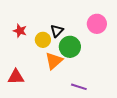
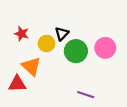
pink circle: (97, 24) -> (105, 48), moved
orange triangle: (54, 61) -> (31, 66), moved, turned -36

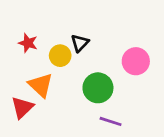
green circle: (76, 51) -> (98, 88), moved
red triangle: (17, 84) -> (22, 107), turned -42

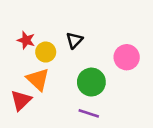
yellow circle: (60, 56) -> (46, 52), moved
purple line: (111, 121) -> (89, 113), moved

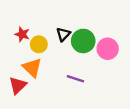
green circle: (91, 82) -> (83, 41), moved
purple line: (89, 113) -> (75, 79), moved

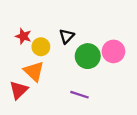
green circle: (83, 41) -> (88, 56), moved
purple line: (75, 79) -> (80, 95), moved

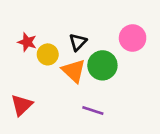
pink circle: (113, 51) -> (133, 38), moved
orange triangle: (34, 71) -> (74, 71), moved

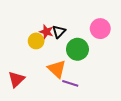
red star: (27, 42) -> (46, 32), moved
orange triangle: (74, 71) -> (57, 69), moved

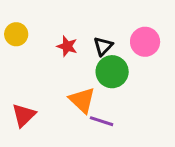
black triangle: (59, 32) -> (103, 46), moved
yellow circle: (36, 41) -> (16, 34), moved

